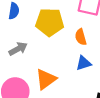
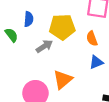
gray arrow: (18, 49) -> (44, 46), moved

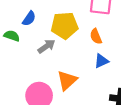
blue semicircle: (29, 19) -> (29, 19), turned 32
green semicircle: (11, 35) -> (12, 36), turned -32

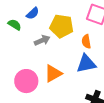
blue triangle: (101, 61) -> (86, 64), size x1.5

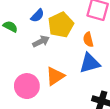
blue semicircle: (33, 13) -> (37, 16), moved
yellow pentagon: (62, 26) -> (61, 25), turned -30

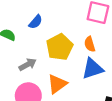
yellow pentagon: (61, 25) -> (60, 47), moved
gray arrow: (41, 41) -> (28, 64), moved

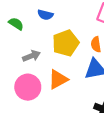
blue semicircle: (36, 22) -> (45, 15), turned 56

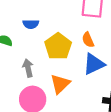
gray arrow: (31, 56) -> (28, 68), turned -66

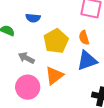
gray arrow: (28, 68) -> (26, 58), turned -56

